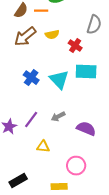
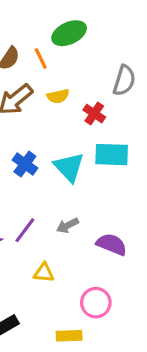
orange line: (41, 11) -> (41, 58), turned 64

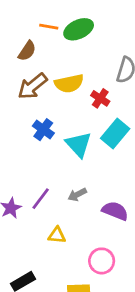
orange line: (41, 58) -> (49, 27), moved, turned -54
yellow semicircle: (58, 96) -> (69, 83), size x1.5
cyan rectangle: (112, 155) -> (115, 134), turned -52
blue cross: (25, 164) -> (43, 130), moved

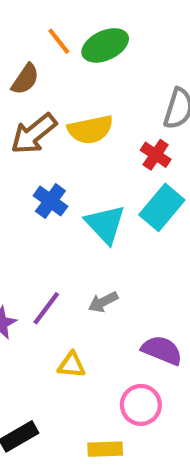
orange line: (49, 27) -> (59, 41), turned 42
red cross: (100, 98) -> (156, 155), moved
purple semicircle: (115, 211) -> (162, 350), moved

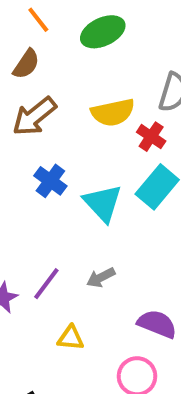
orange line: (59, 41) -> (38, 20), moved
yellow semicircle: (90, 130) -> (113, 112), moved

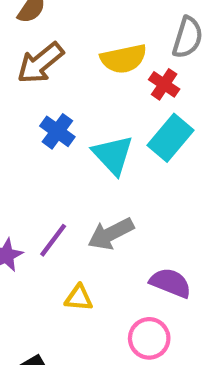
gray arrow: (101, 278) -> (111, 234), size x1.5

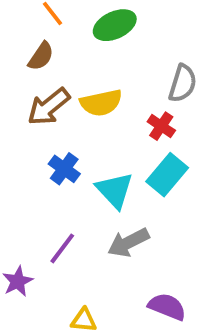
yellow semicircle: (124, 59) -> (101, 103), moved
gray arrow: (111, 234) -> (128, 243), moved
purple line: (53, 240) -> (62, 248), moved

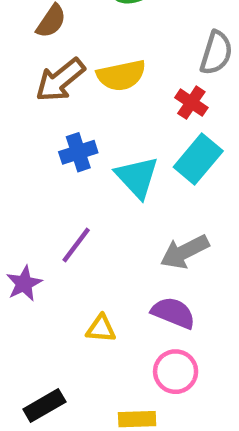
blue cross: (64, 169) -> (78, 152), turned 36
gray arrow: (128, 243) -> (185, 252), moved
purple semicircle: (167, 307) -> (173, 313), moved

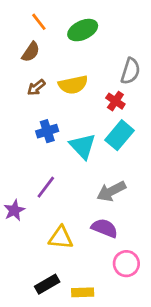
brown arrow: (60, 80) -> (36, 87), size x0.6
yellow triangle: (101, 329) -> (61, 238), size x1.4
pink circle: (176, 372) -> (126, 264), moved
black rectangle: (44, 406) -> (47, 284), moved

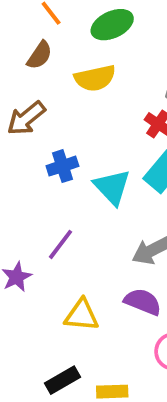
yellow semicircle: (73, 85) -> (95, 78), moved
brown arrow: (36, 87) -> (26, 118), moved, size x1.5

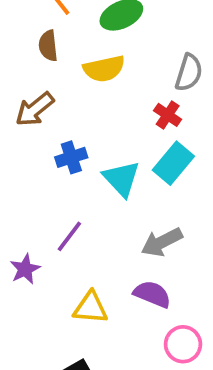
brown semicircle: (40, 55) -> (48, 46), turned 140

